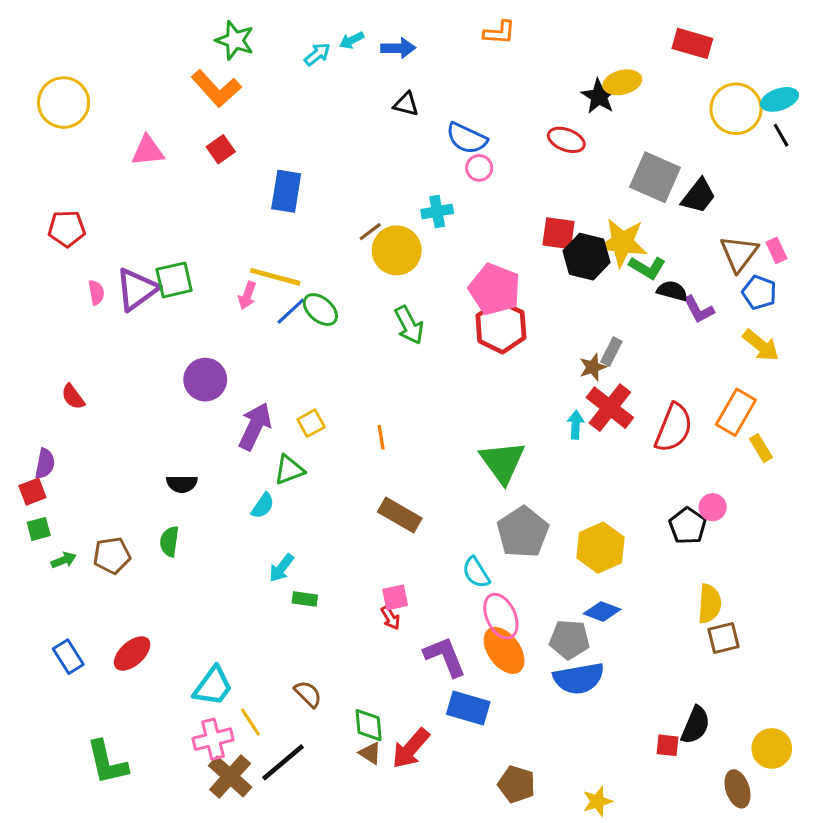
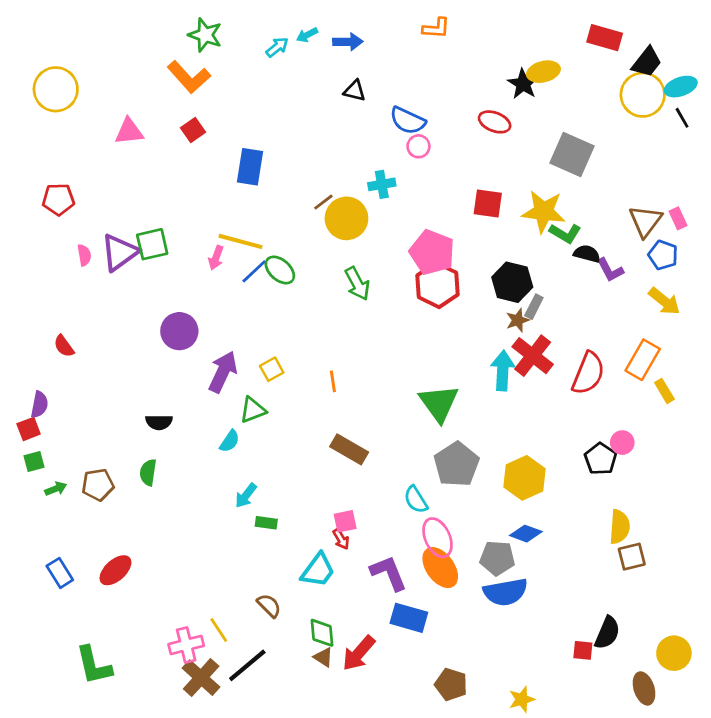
black trapezoid: (699, 196) -> (647, 62), moved
black hexagon: (587, 257) -> (512, 282), moved
cyan arrow: (576, 425) -> (503, 371), size x1.6
cyan trapezoid: (213, 686) -> (318, 570), moved

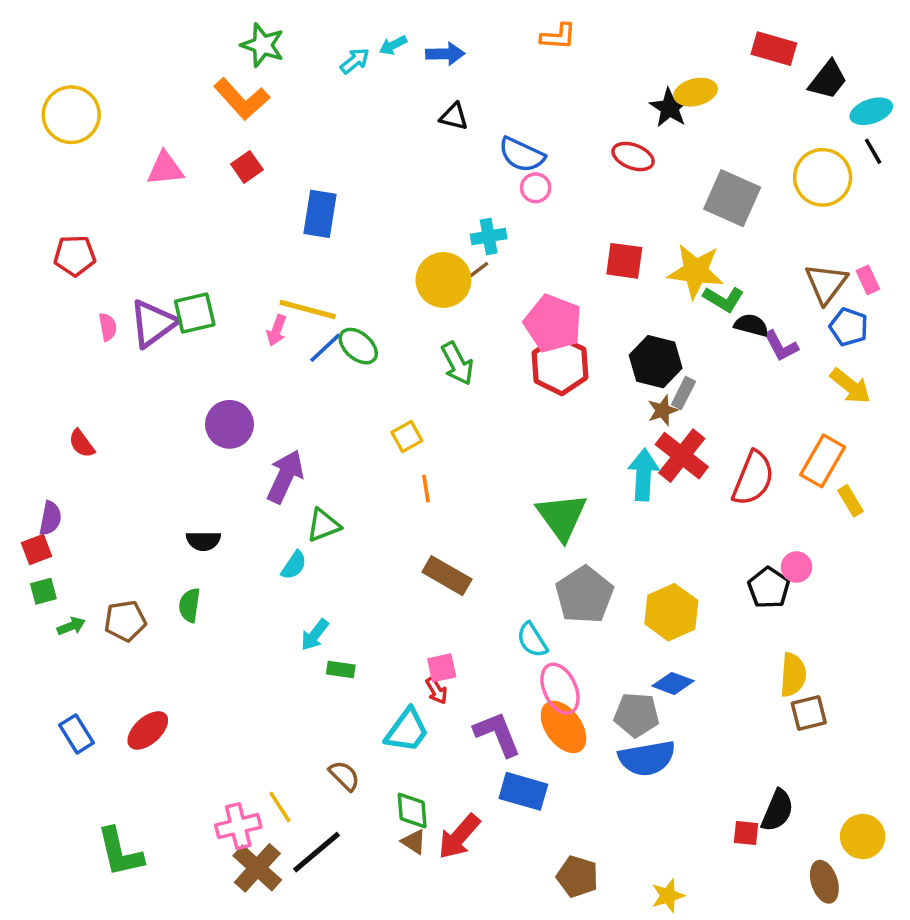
yellow circle: (643, 95) -> (823, 177), moved
brown line: (323, 202) -> (476, 271), moved
yellow square: (272, 369) -> (407, 437), moved

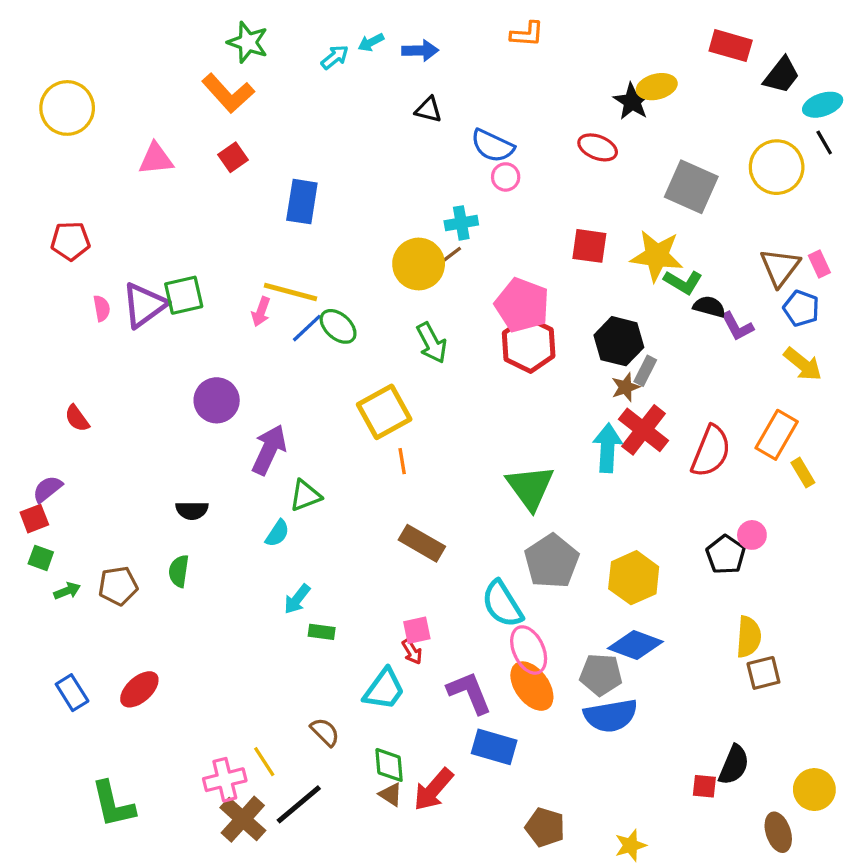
yellow square: (407, 437) -> (384, 412), size x1.8
purple semicircle: (50, 518) -> (47, 489), turned -140
green square: (43, 591) -> (41, 558), turned 35
cyan semicircle: (532, 640) -> (502, 604), size x1.4
blue diamond: (673, 683) -> (635, 645), size x1.4

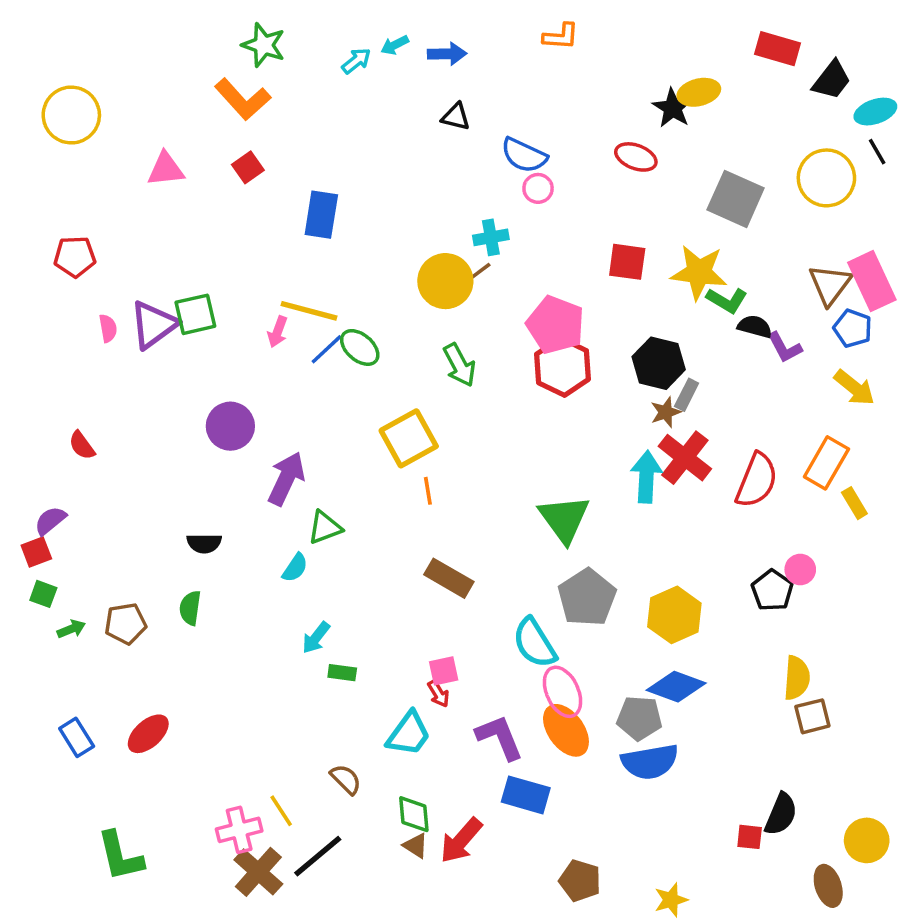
pink rectangle: (819, 264) -> (872, 281), size x2.0

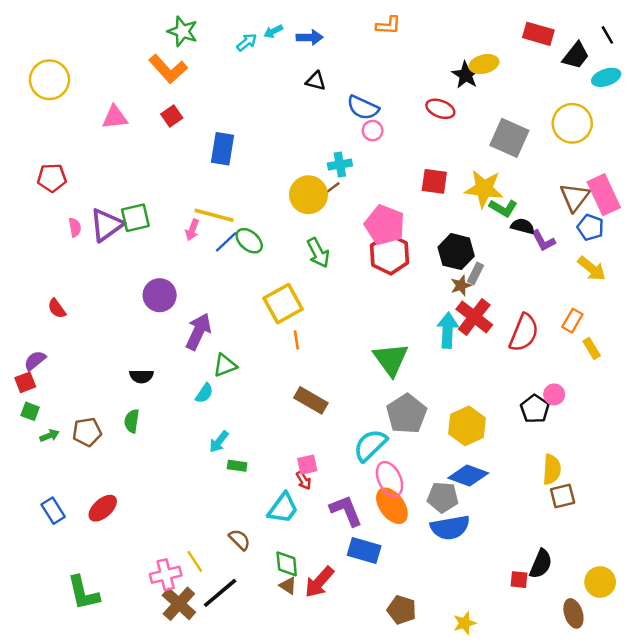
black line: (877, 152) -> (607, 35), moved
orange rectangle: (826, 463) -> (572, 321), size x0.7
cyan semicircle: (535, 643) -> (370, 445), turned 78

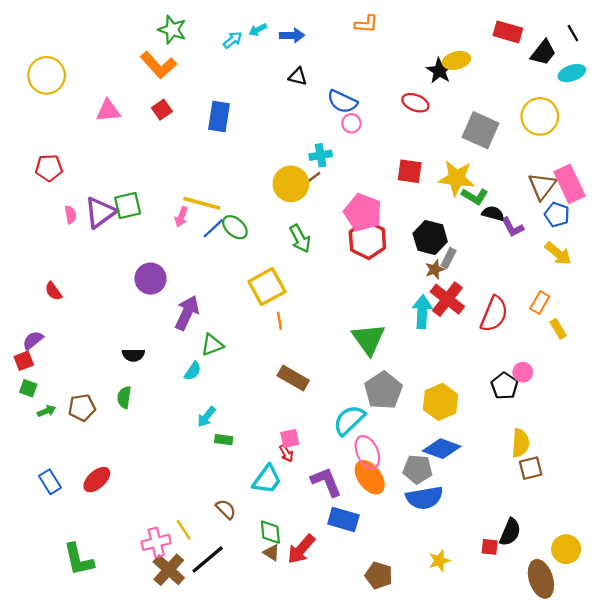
blue rectangle: (223, 149) -> (219, 116), moved
brown ellipse: (573, 613) -> (541, 579), size x1.4
yellow star: (465, 623) -> (439, 561), moved

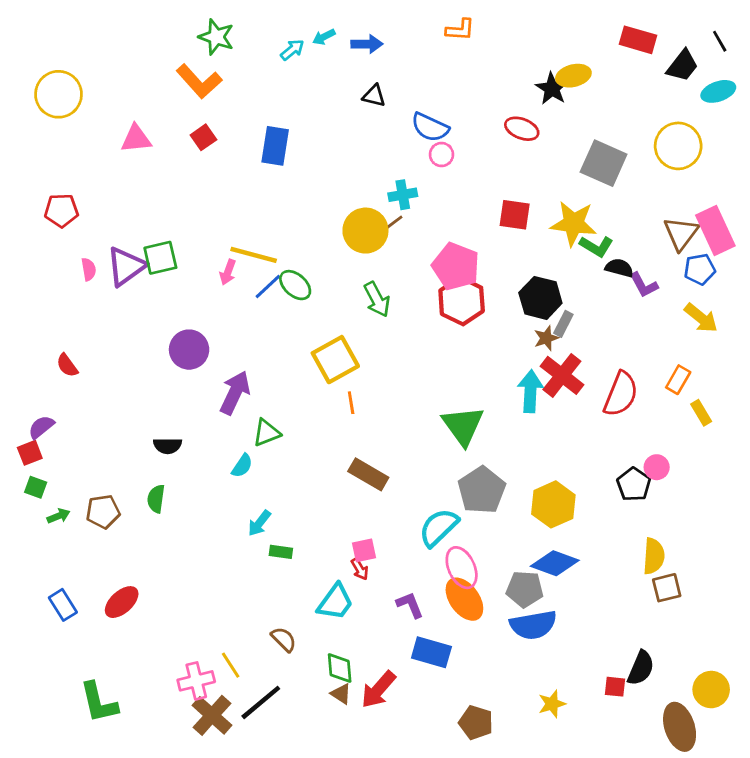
blue pentagon: (557, 215) -> (700, 269), turned -30
purple L-shape: (326, 482) -> (410, 605), size x0.7

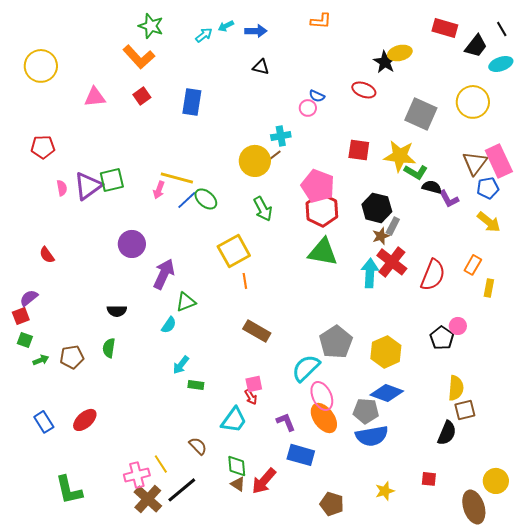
blue semicircle: (430, 127) -> (317, 96), moved, size x0.6
yellow rectangle: (701, 413) -> (489, 288), turned 42
green triangle: (463, 426) -> (323, 252), moved, turned -44
black semicircle: (641, 668) -> (447, 433), moved

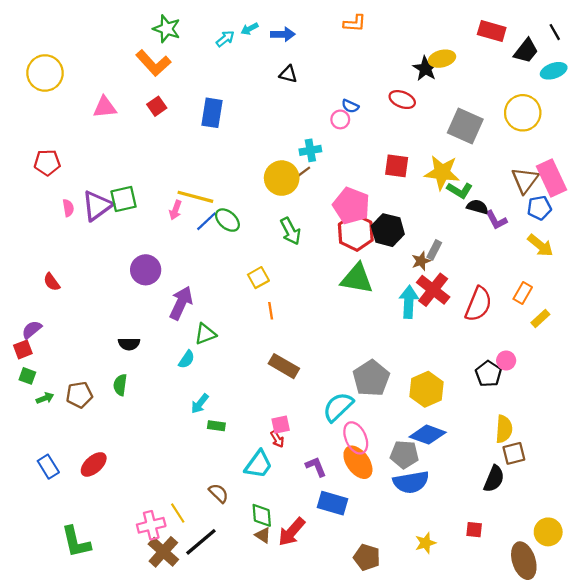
black hexagon: (377, 208) -> (388, 230), moved
yellow square: (234, 251) -> (258, 278), size x0.6
yellow rectangle: (489, 288) -> (540, 318), turned 36

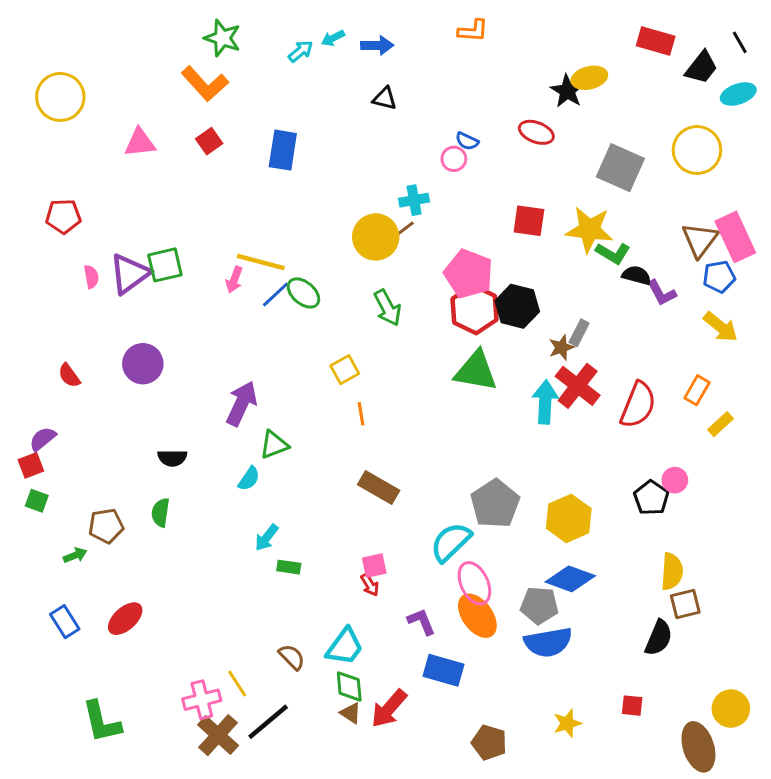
purple circle: (146, 270) -> (143, 364), moved
green arrow: (45, 398) -> (75, 555), moved
cyan trapezoid: (258, 464) -> (345, 647), moved

